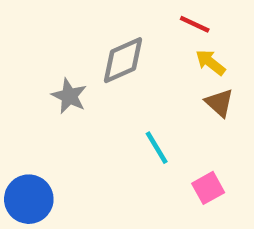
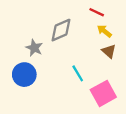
pink square: (208, 188) -> (103, 93), size x1.6
blue circle: (29, 199) -> (24, 75), moved

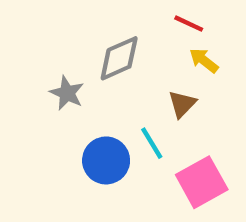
brown triangle: (109, 51) -> (182, 104), moved, turned 32
blue circle: (24, 75) -> (106, 160), moved

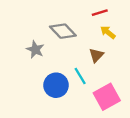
red line: (189, 24) -> (100, 13), turned -42
gray diamond: (119, 58) -> (63, 31), turned 70

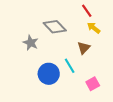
red line: (100, 13) -> (87, 11), turned 72
pink square: (107, 97) -> (93, 84), size x0.6

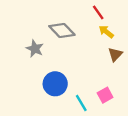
brown triangle: (84, 48) -> (115, 54), moved
cyan line: (70, 66) -> (81, 103), moved

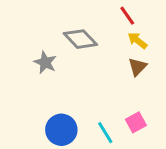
brown triangle: (115, 54) -> (137, 67), moved
blue circle: (55, 84) -> (61, 130), moved

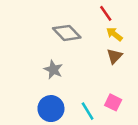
gray star: (45, 62) -> (53, 70), moved
pink square: (136, 122) -> (113, 102), turned -35

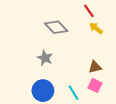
brown triangle: (114, 56) -> (95, 67), moved, turned 32

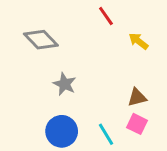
red line: (89, 11) -> (106, 16), moved
gray diamond: (56, 27) -> (41, 40), moved

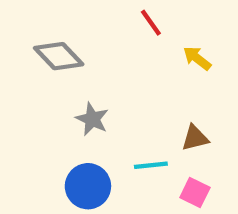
pink square: (137, 124) -> (195, 193), moved
cyan line: (106, 134) -> (151, 165), moved, turned -65

